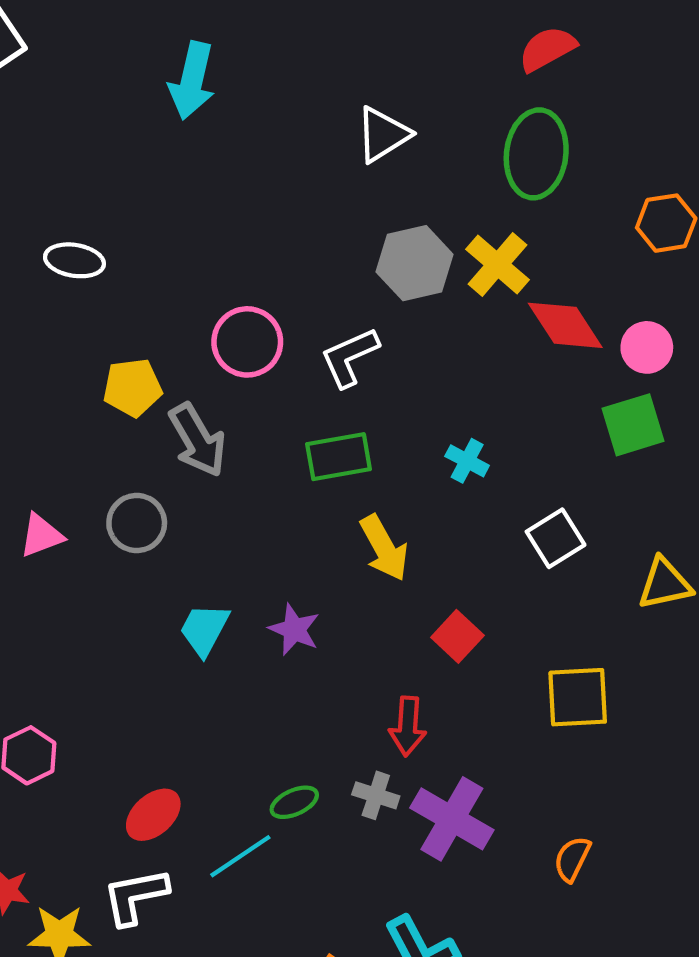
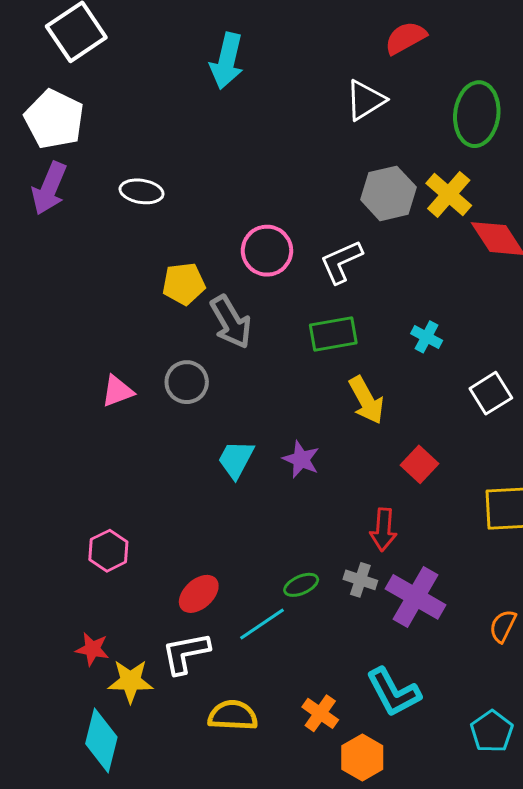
red semicircle: (547, 49) -> (405, 38), moved

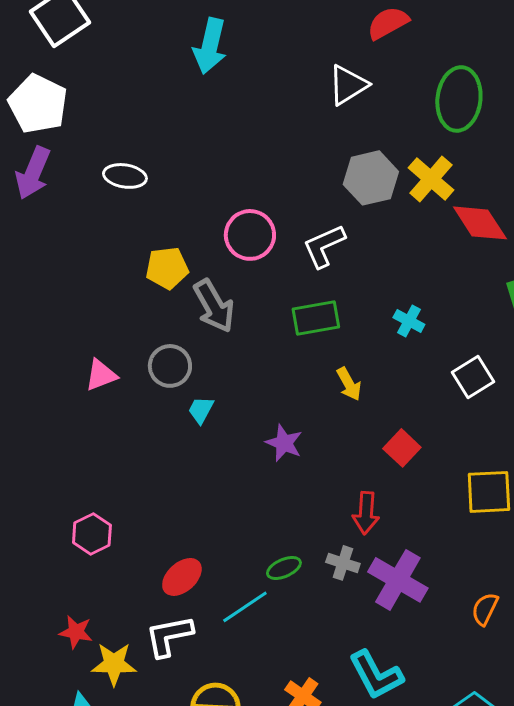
yellow arrow: (366, 400) -> (349, 384), size x0.7
cyan trapezoid: (236, 459) -> (201, 410), moved, size x0.7

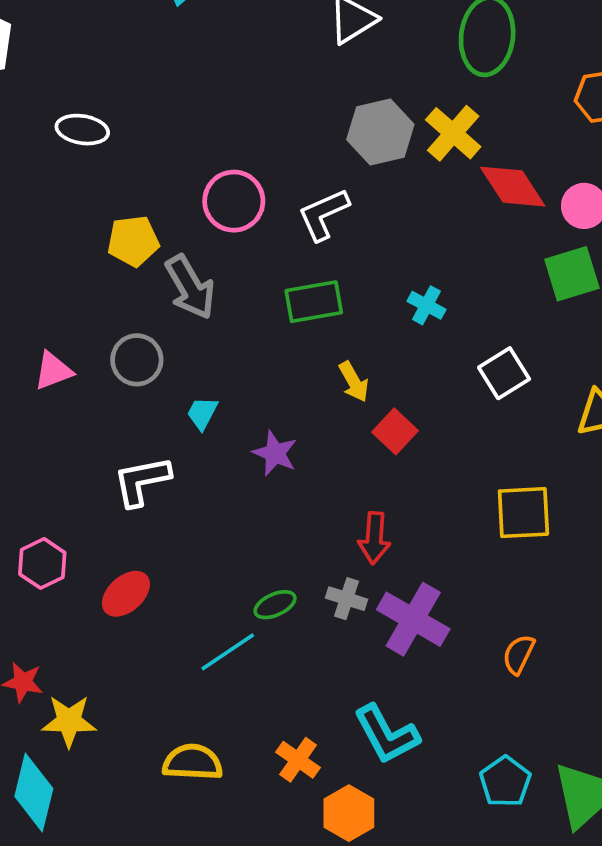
cyan trapezoid: (201, 410) -> (202, 413), moved
red square: (402, 448) -> (395, 431), moved
red ellipse: (182, 577) -> (126, 594), moved
white L-shape: (169, 636) -> (142, 481), moved

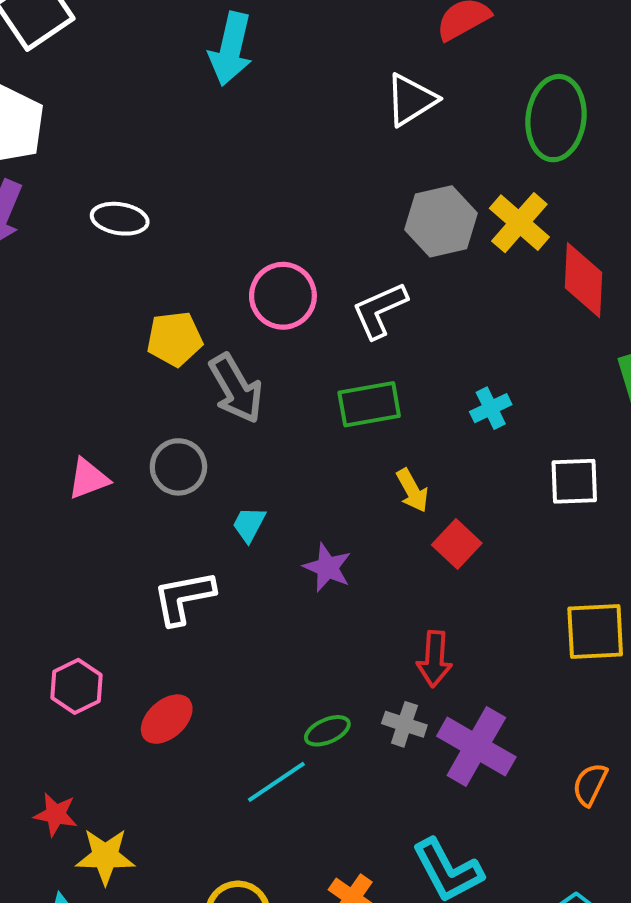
red diamond: (513, 187) -> (583, 280), turned 36
cyan cross: (427, 305) -> (491, 408), turned 36
white square: (504, 373) -> (574, 481), turned 30

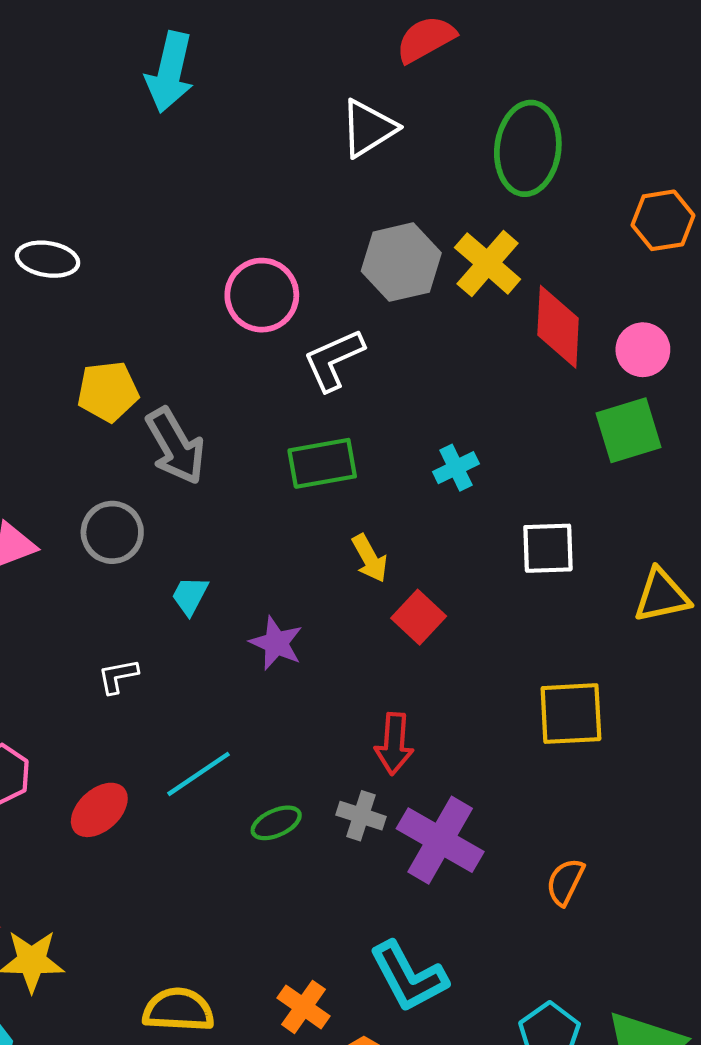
pink circle: (283, 296) -> (262, 295), moved
white L-shape: (184, 598) -> (118, 676), size x0.6
cyan line: (276, 782) -> (199, 774), moved

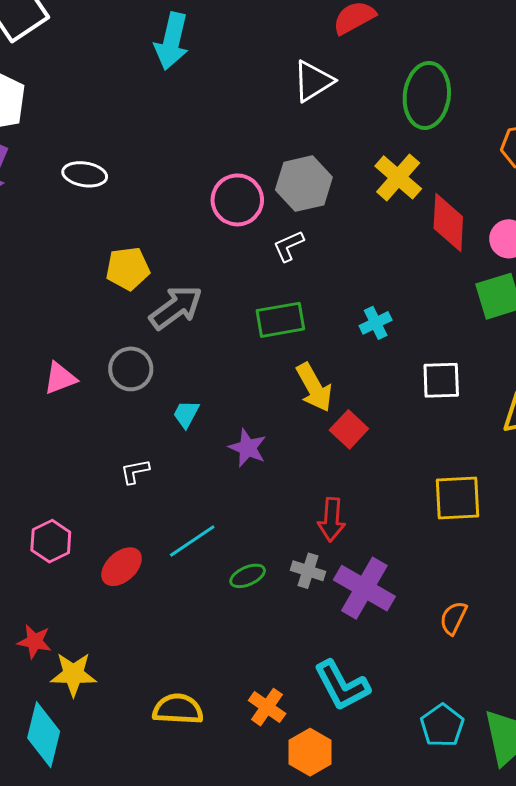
gray hexagon: (401, 262) -> (304, 184), moved
white L-shape: (334, 360) -> (289, 246), size x0.7
gray arrow: (176, 446) -> (176, 308), turned -96
yellow arrow: (370, 558) -> (314, 387), size x1.4

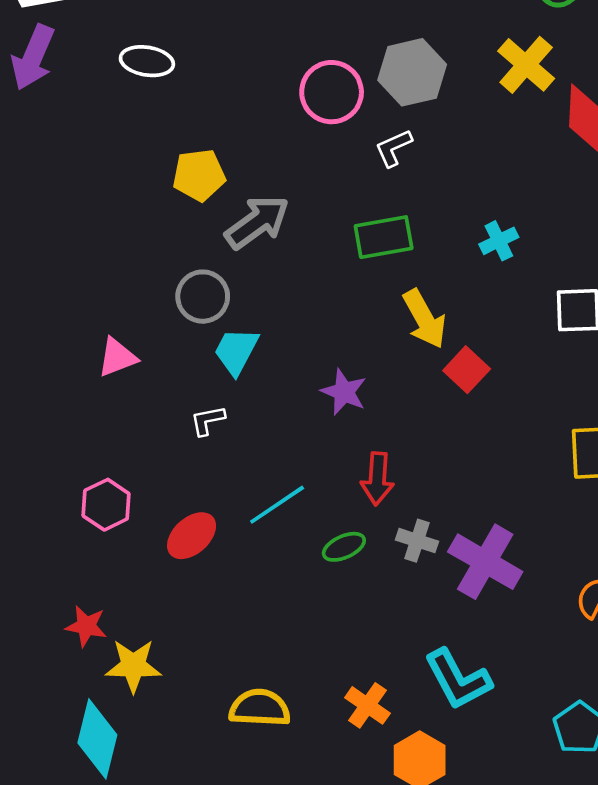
pink triangle: (60, 378) -> (117, 357), moved
cyan trapezoid: (186, 414) -> (236, 351), moved, size x1.4
red arrow: (332, 520) -> (377, 479), moved

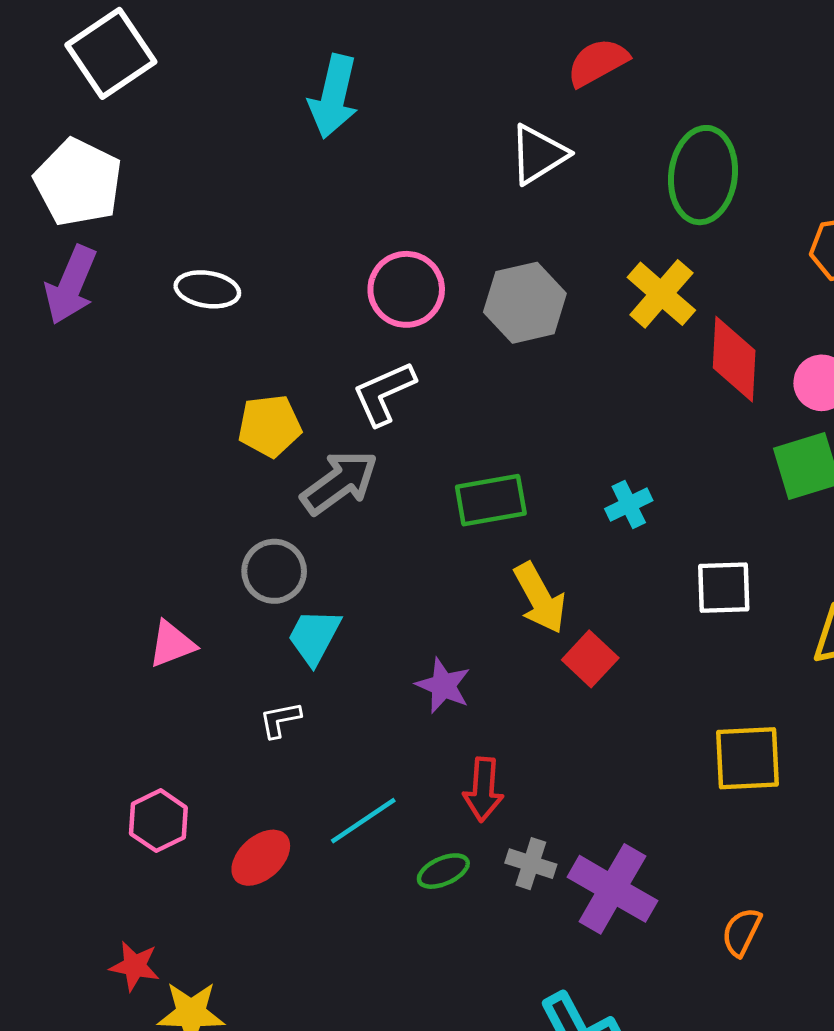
pink circle: (332, 92) -> (406, 289), moved
white L-shape: (393, 148) -> (384, 393), moved, size x1.4

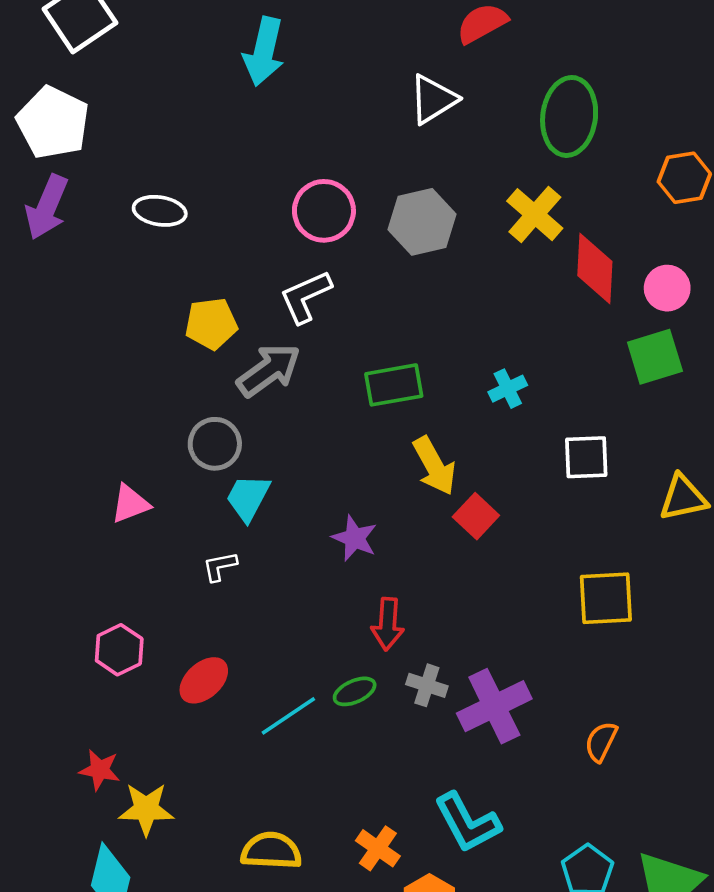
cyan line: (363, 821) -> (288, 716), moved
purple cross: (612, 889) -> (494, 706), turned 34

